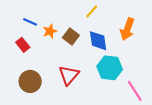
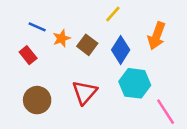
blue diamond: (98, 41) -> (121, 50), turned 40

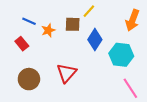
orange arrow: (157, 36) -> (132, 20), moved
brown square: (87, 45) -> (73, 24), moved, turned -35
cyan hexagon: (135, 83) -> (121, 55), moved

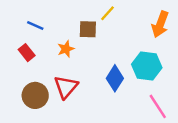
orange star: (48, 30) -> (66, 49), moved
blue diamond: (95, 40) -> (115, 78), moved
red triangle: (66, 73) -> (66, 87), moved

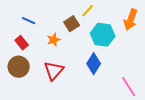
brown square: (88, 29) -> (72, 24), turned -35
cyan hexagon: (147, 66) -> (103, 35), moved
brown circle: (35, 95) -> (19, 67), moved

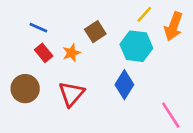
yellow line: (88, 11) -> (144, 14), moved
red rectangle: (22, 43) -> (44, 53), moved

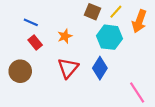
brown square: (95, 32) -> (92, 12), moved, turned -35
orange star: (71, 53) -> (65, 36), moved
red triangle: (71, 94) -> (68, 68), moved

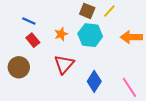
orange arrow: (139, 21) -> (131, 37), moved, turned 70
cyan hexagon: (109, 37) -> (90, 35), moved
blue diamond: (100, 68) -> (94, 81), moved

